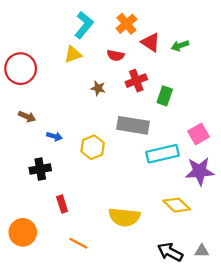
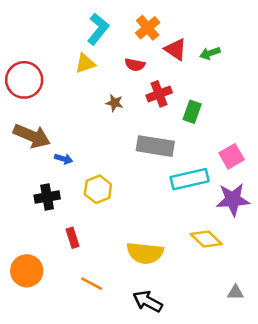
brown arrow: (27, 117) -> (32, 136), size x1.8
yellow hexagon: (93, 147) -> (98, 189), moved
black arrow: (170, 252) -> (148, 301), moved

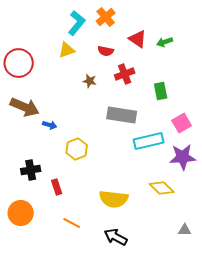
orange cross: (148, 28) -> (106, 17), moved
green rectangle: (192, 112) -> (161, 91), moved, turned -30
black cross: (47, 197) -> (31, 170), moved

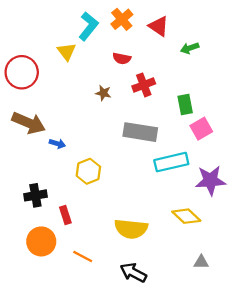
red triangle: (138, 39) -> (159, 26), moved
yellow triangle: (67, 50) -> (67, 52), moved, turned -48
pink square: (182, 123) -> (201, 129), moved
orange circle: (21, 213) -> (41, 241), moved
gray triangle: (185, 230) -> (201, 262), moved

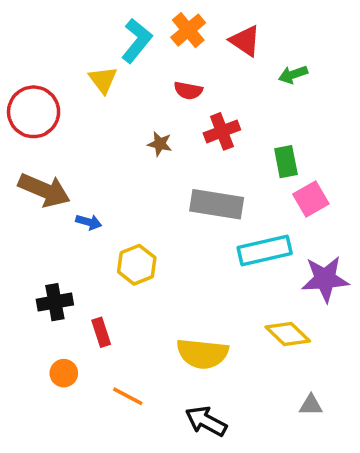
orange circle: (41, 241) -> (64, 373), size x0.6

